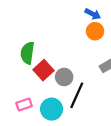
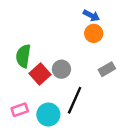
gray circle: (64, 77) -> (61, 69), moved

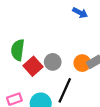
orange circle: (94, 33) -> (82, 63), moved

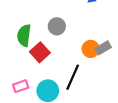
gray circle: (53, 62) -> (57, 26), moved

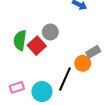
orange circle: (91, 49) -> (83, 63), moved
red square: (40, 52) -> (37, 46), moved

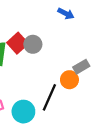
red square: (37, 46) -> (18, 43), moved

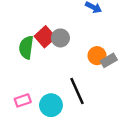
orange circle: (69, 80) -> (97, 56), moved
black line: (49, 97) -> (77, 91), turned -48

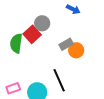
gray circle: (60, 38) -> (42, 23), moved
gray rectangle: (109, 60) -> (66, 44), moved

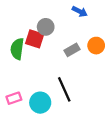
red square: (32, 34) -> (35, 39), turned -30
orange circle: (76, 50) -> (96, 46), moved

